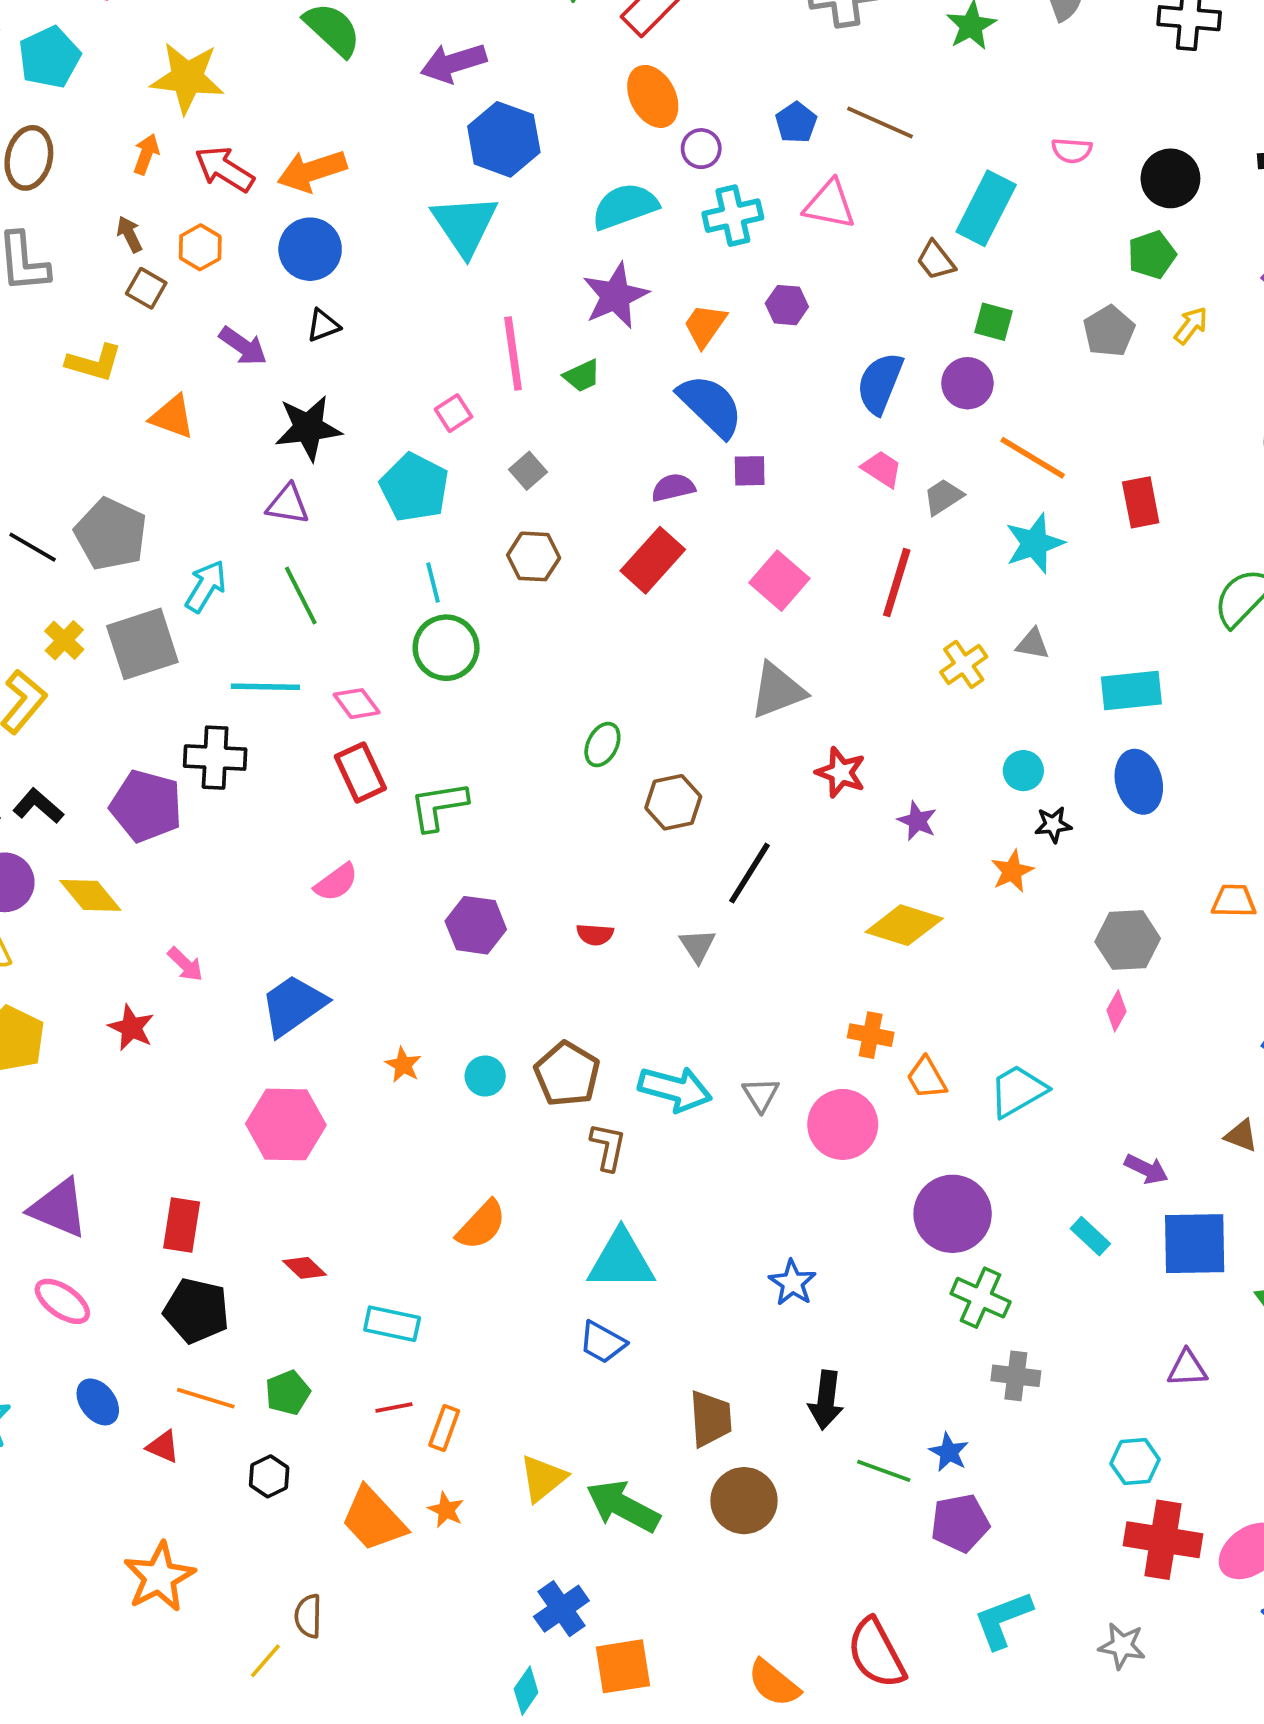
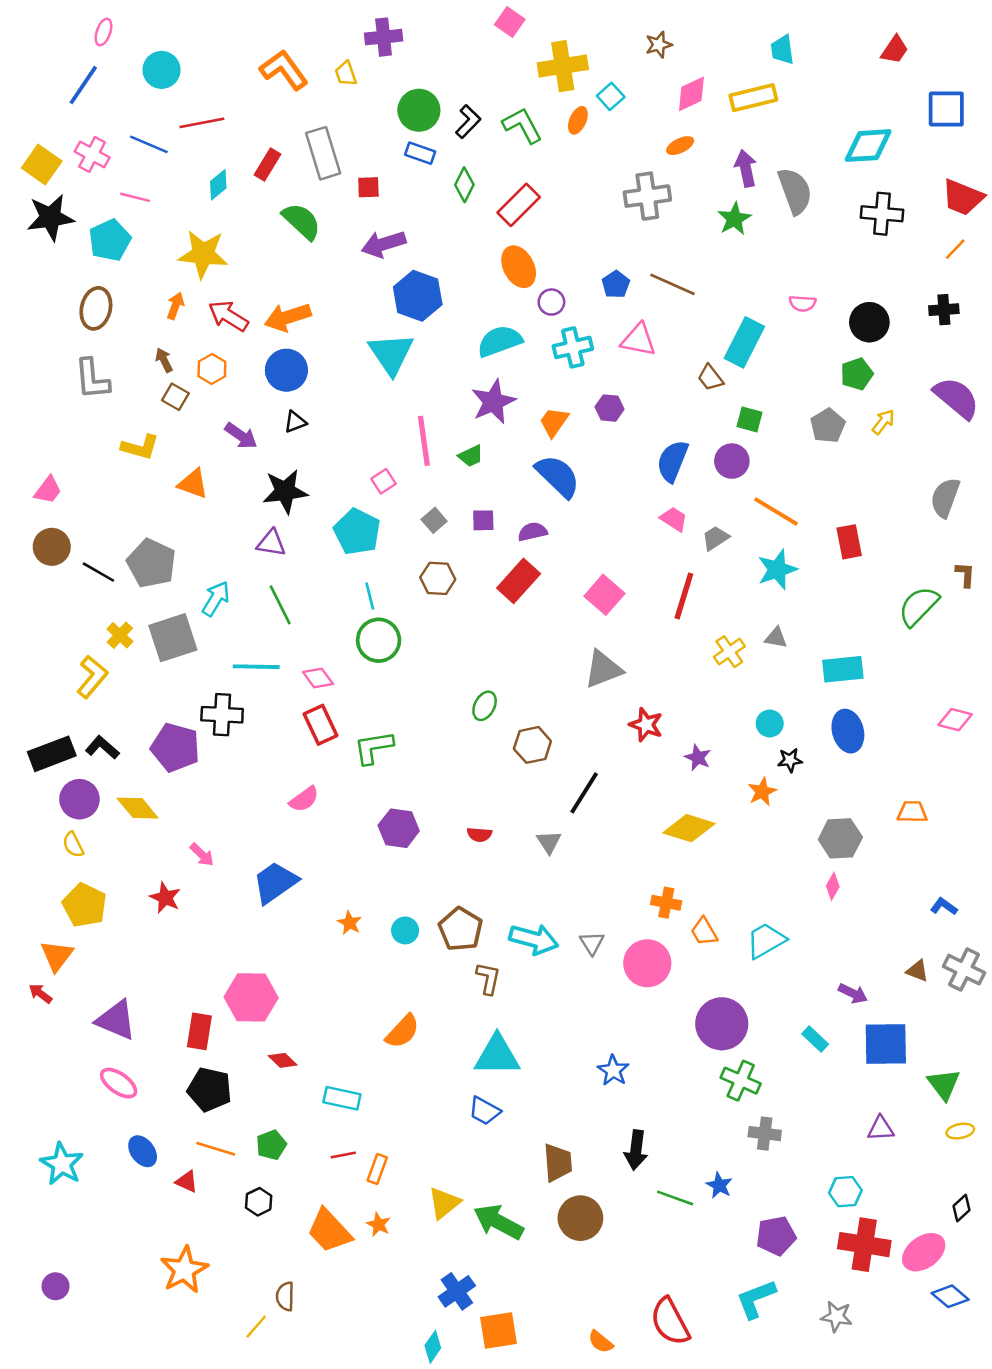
purple square: (750, 471) -> (483, 520), moved
pink hexagon: (286, 1124) -> (251, 997), moved
purple pentagon: (960, 1523) -> (776, 1236), moved
orange semicircle: (774, 1683) -> (601, 1342), size x0.7

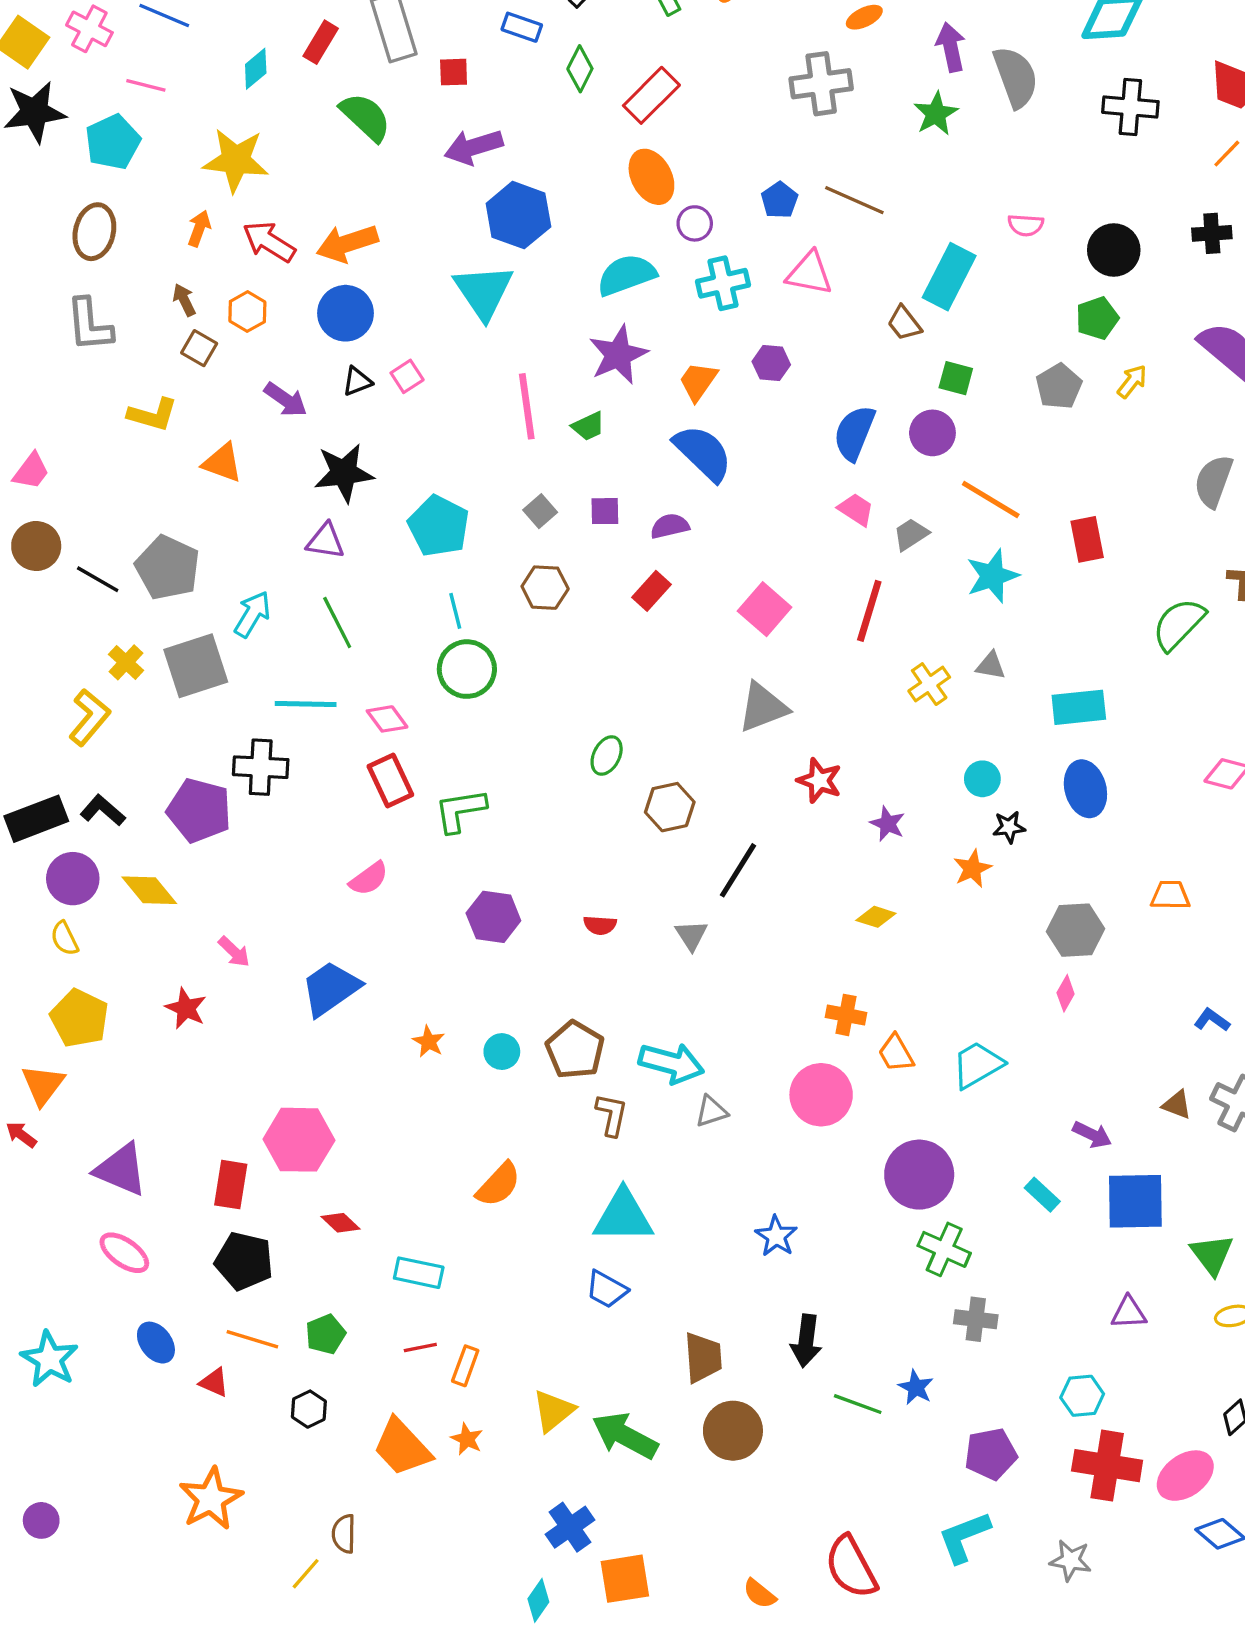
pink square: (384, 481) -> (407, 376), moved
red rectangle: (519, 581) -> (651, 591), size x0.7
yellow diamond: (689, 828) -> (876, 917), size x0.6
gray triangle: (592, 943) -> (711, 1111), moved, turned 44

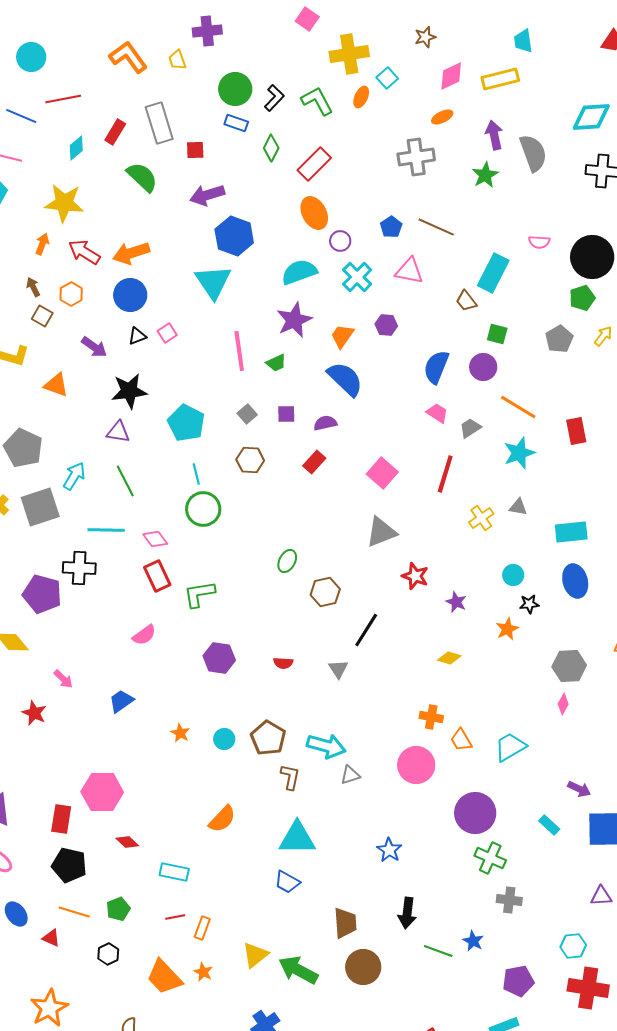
black circle: (1114, 250) -> (592, 257), size x1.4
cyan cross: (723, 283) -> (357, 277), turned -32
blue trapezoid: (331, 988) -> (121, 701), size x0.7

